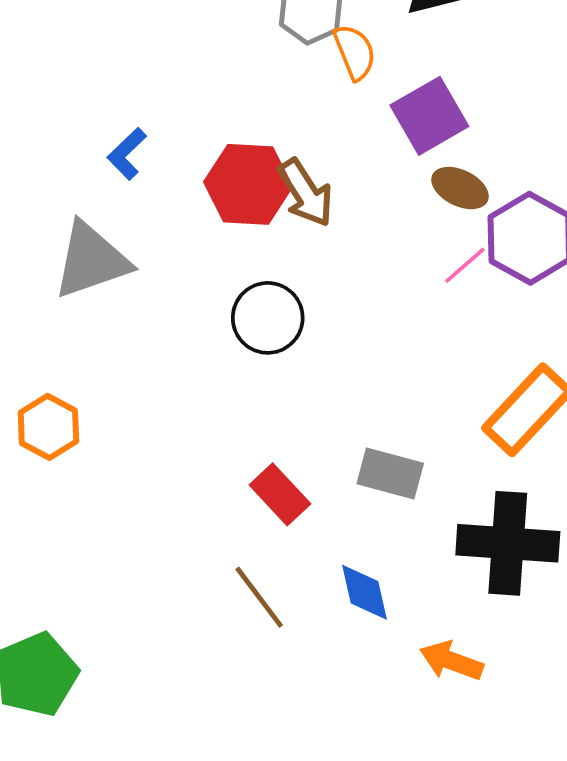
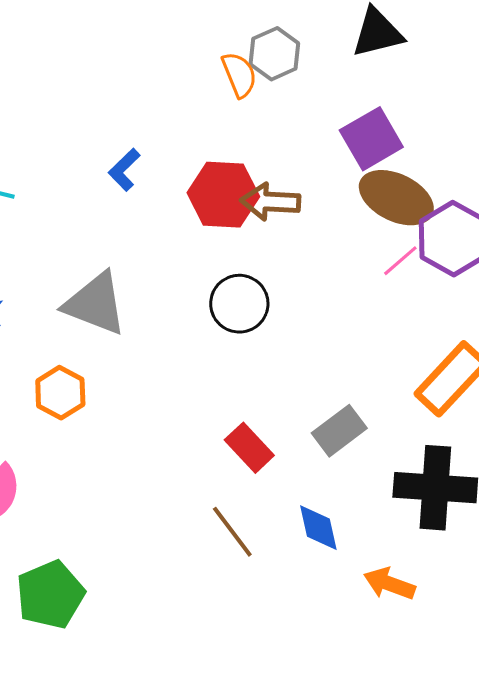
orange semicircle: (355, 52) -> (239, 75), moved
brown ellipse: (460, 188) -> (396, 198), size x1.6
brown arrow: (306, 193) -> (270, 202), turned 126
gray triangle: (91, 260) -> (95, 304), moved, turned 40
gray rectangle: (390, 473) -> (339, 431), turned -52

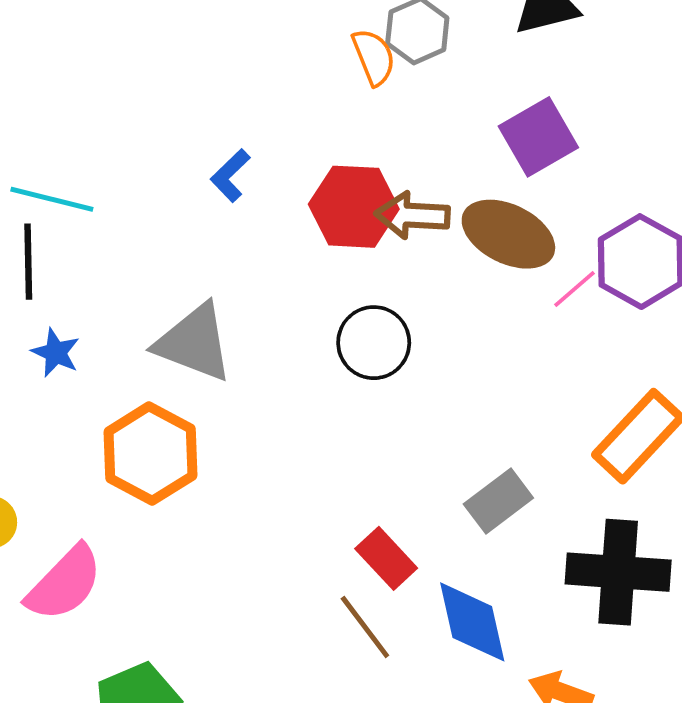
brown ellipse: (396, 198) -> (508, 234), moved
orange hexagon: (60, 393) -> (150, 454), size x1.5
red rectangle: (249, 448) -> (386, 558), moved
blue diamond: (318, 528) -> (472, 622), size x1.4

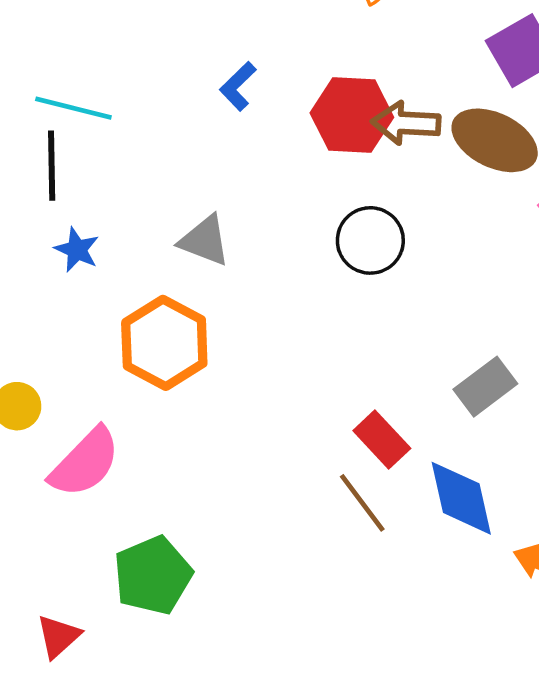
gray triangle: (194, 343) -> (205, 240), size x0.7

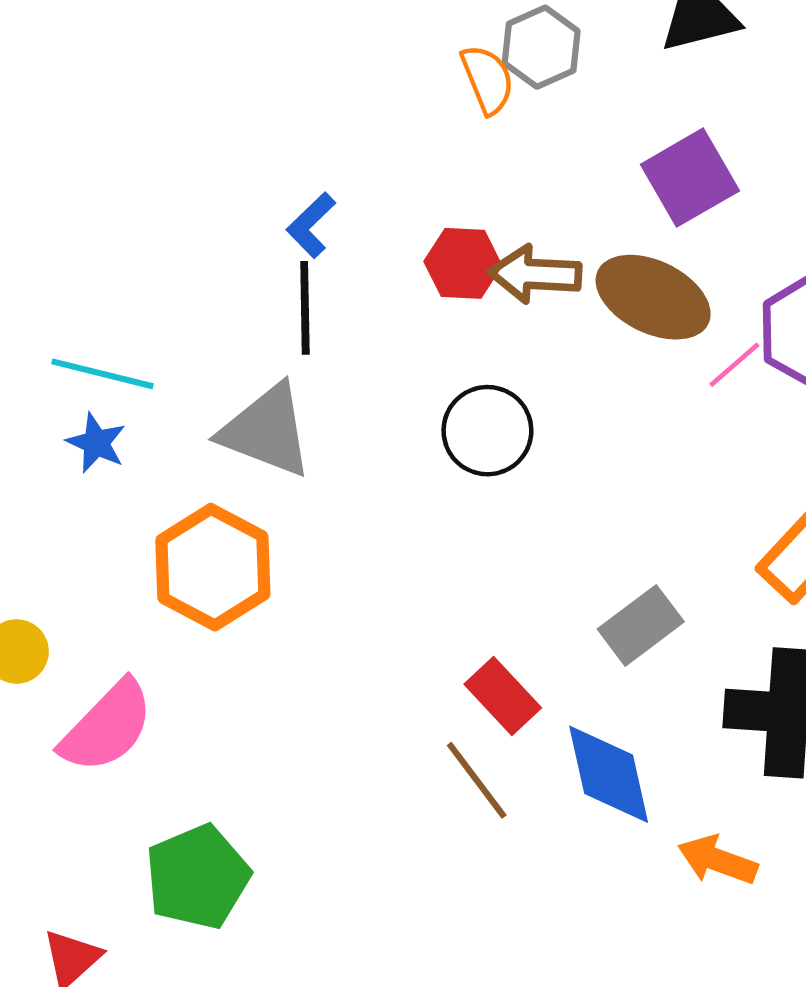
cyan line: (73, 108) -> (102, 374), moved
red hexagon: (352, 115) -> (463, 263), size x0.7
black line: (52, 166) -> (305, 308), moved
gray triangle: (205, 240) -> (267, 431), size x1.4

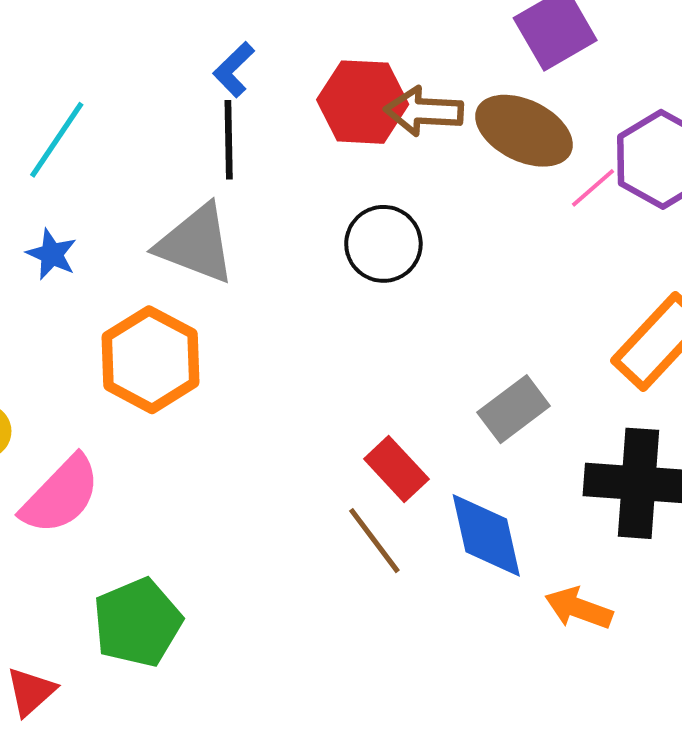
red hexagon: (463, 263) -> (363, 102), size x1.4
cyan line: (102, 374) -> (57, 140), moved, turned -70

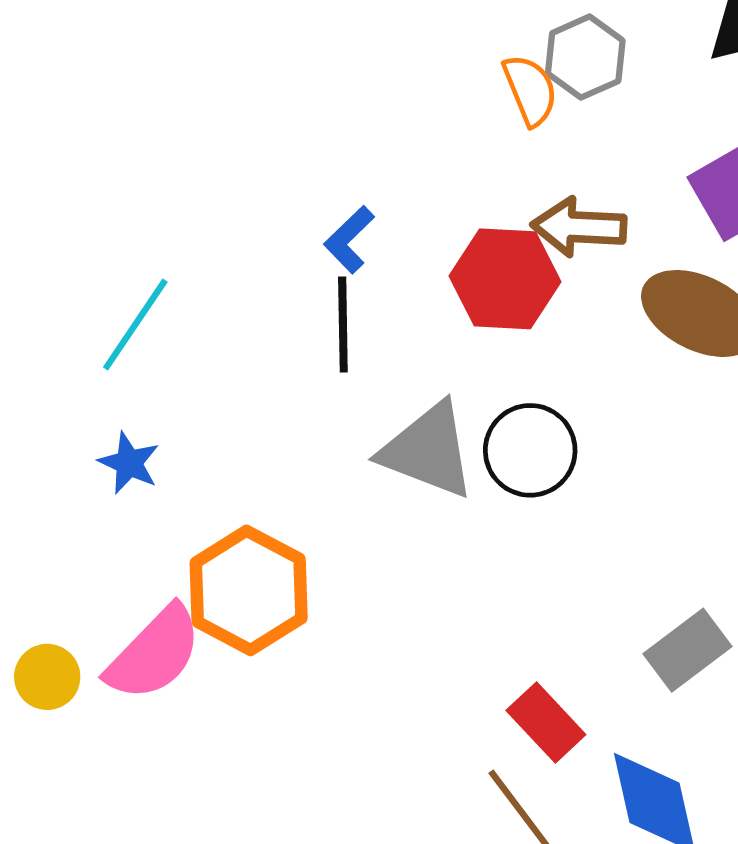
brown arrow: (424, 111) -> (579, 227), moved
gray triangle: (196, 244) -> (428, 450), moved
pink semicircle: (61, 495) -> (154, 653), moved

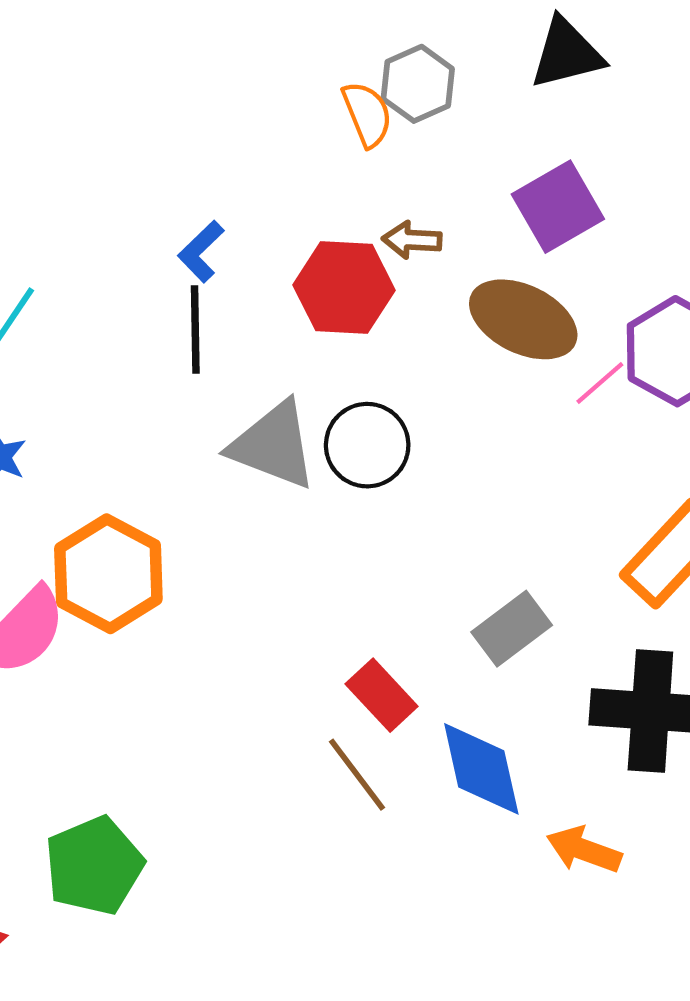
brown arrow: (579, 227) -> (412, 240), size x0.7

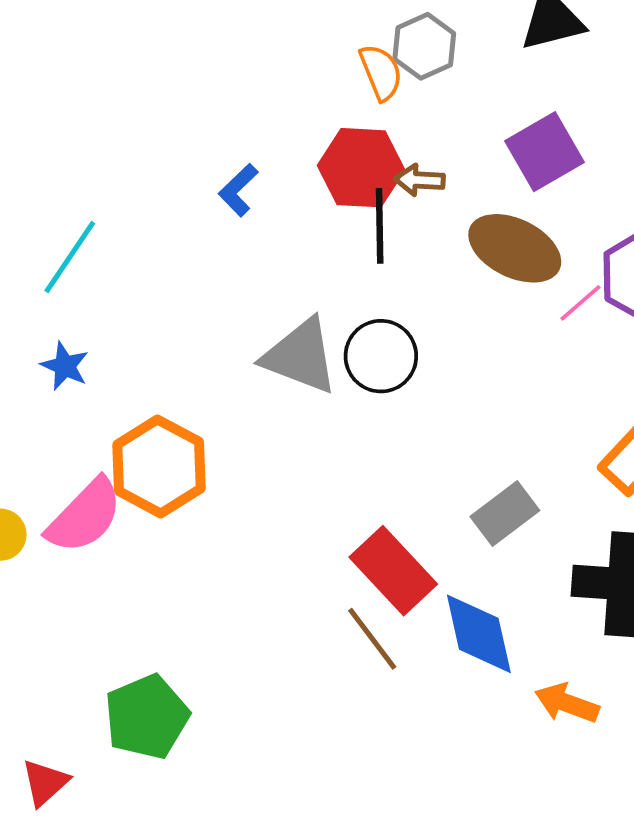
red hexagon: (344, 288) -> (361, 168), moved
black line: (195, 330) -> (380, 226), moved
red rectangle: (382, 695) -> (393, 571), size x1.4

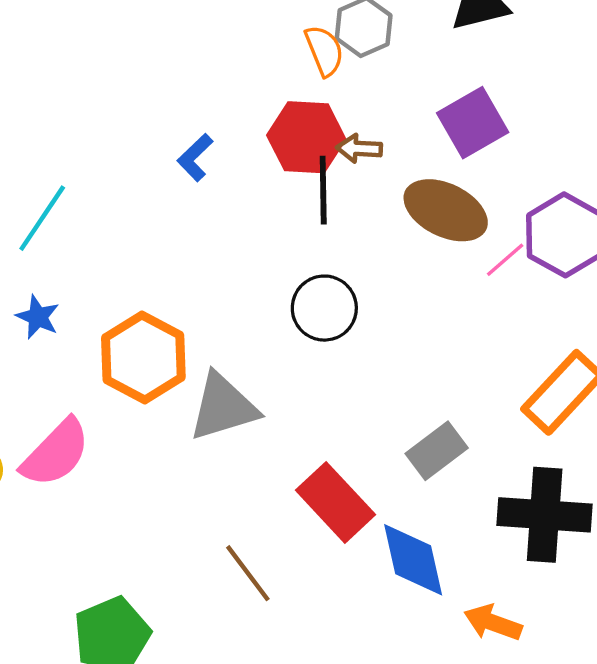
gray triangle: (300, 356) -> (223, 407), moved, turned -38
orange hexagon: (159, 466) -> (143, 357), moved
brown line: (372, 639) -> (248, 573), moved

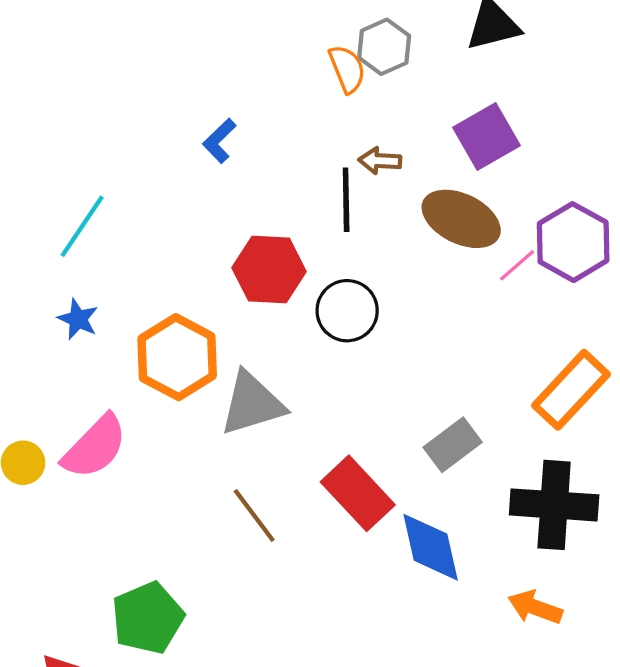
red hexagon: (306, 137) -> (269, 270), moved
blue L-shape: (195, 157) -> (219, 141), moved
brown line: (248, 573) -> (254, 515), moved
orange arrow: (493, 623) -> (535, 607), moved

